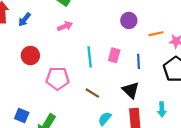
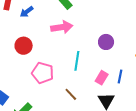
purple circle: (129, 20) -> (106, 42), moved
pink arrow: (65, 26) -> (62, 27), size x1.5
pink rectangle: (114, 55) -> (102, 78), moved

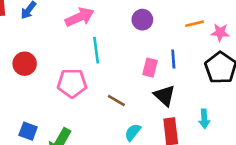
red circle: (24, 46) -> (25, 64), moved
cyan line: (77, 61) -> (96, 50), moved

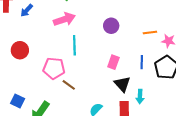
blue line: (173, 59) -> (142, 62), moved
brown line: (116, 100) -> (69, 85), moved
cyan arrow: (204, 119) -> (140, 97), moved

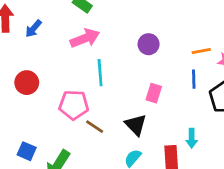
blue line: (142, 62) -> (194, 79), moved
black triangle: (122, 84) -> (136, 125), moved

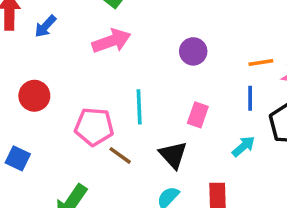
cyan line: (100, 73) -> (139, 107), moved
cyan arrow: (192, 138) -> (243, 146), moved, turned -132
blue square: (27, 151) -> (18, 158), moved

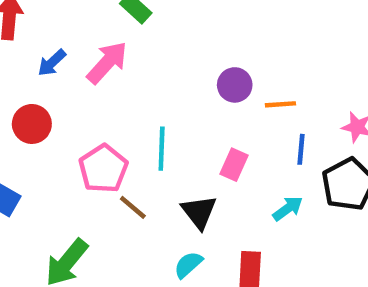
blue arrow: (45, 26) -> (52, 63), moved
pink arrow: (111, 41) -> (107, 63), moved, turned -33
orange line: (261, 62) -> (280, 104), moved
pink pentagon: (94, 127) -> (103, 169), turned 30

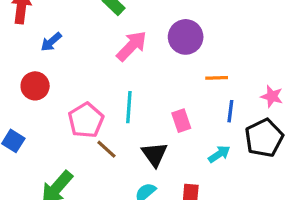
pink arrow: (107, 63) -> (132, 46), moved
purple circle: (235, 85) -> (186, 37), moved, size x1.4
pink rectangle: (234, 165) -> (181, 121), turned -45

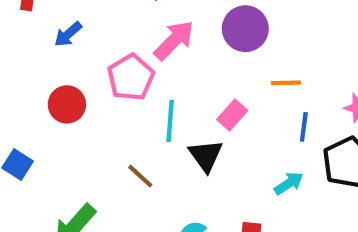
red circle: (35, 86) -> (67, 104), moved
pink pentagon: (86, 120) -> (131, 77), moved
pink rectangle: (181, 121) -> (232, 115), moved, turned 60
black triangle: (155, 154) -> (206, 156), moved

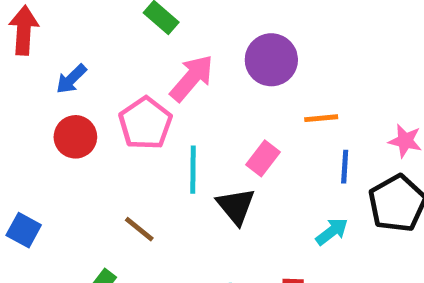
red circle: (67, 104) -> (75, 137), moved
brown line: (140, 176) -> (139, 229), moved

